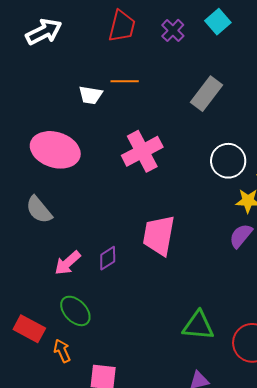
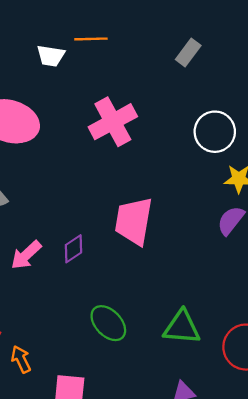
gray rectangle: (207, 94) -> (188, 52), size x0.7
green ellipse: (75, 311) -> (108, 323), moved

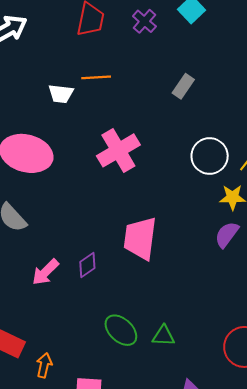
green triangle: (182, 327) -> (163, 336), moved, size x0.7
orange arrow: (21, 359) -> (44, 365), turned 40

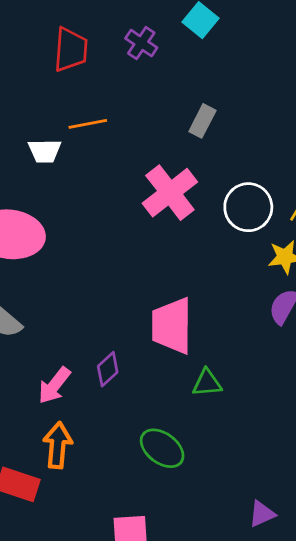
pink cross: (118, 150) -> (170, 193), moved
green triangle: (163, 336) -> (207, 383), moved
orange arrow: (44, 365) -> (58, 445), moved, size x1.4

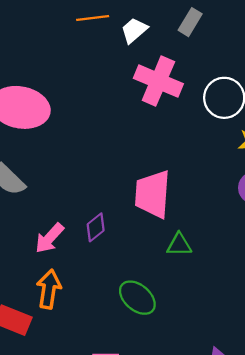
white trapezoid: (45, 151) -> (134, 30), moved, turned 136
pink cross: (170, 193) -> (158, 81), turned -33

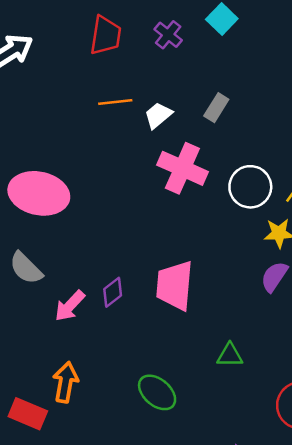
purple diamond: (96, 227) -> (113, 292), moved
pink arrow: (49, 238) -> (70, 306), moved
green triangle: (179, 245) -> (230, 355), moved

